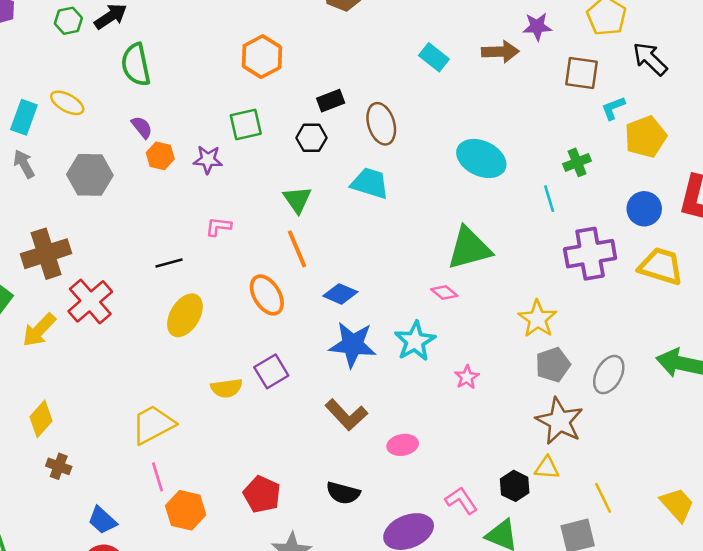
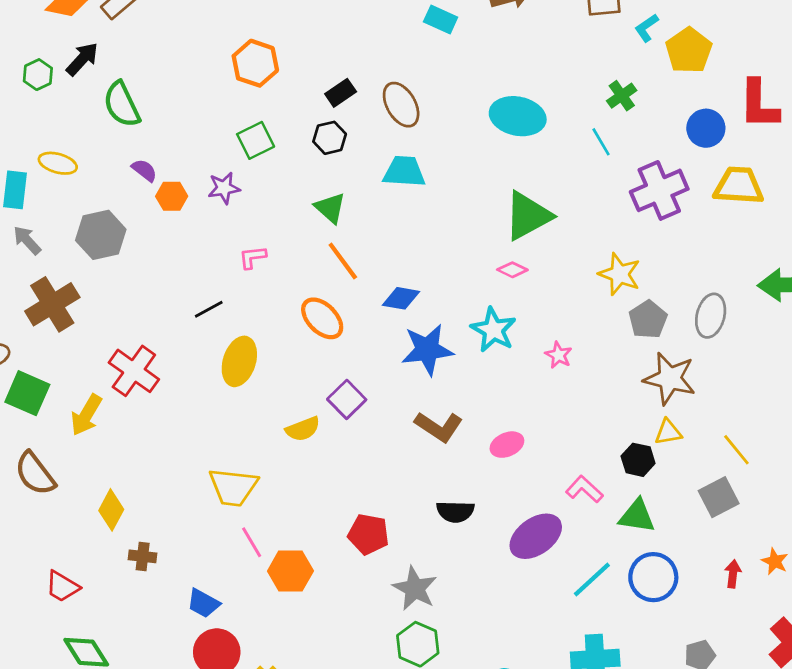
brown cross: (46, 254) -> (52, 304), moved
yellow trapezoid: (153, 425) -> (233, 487), turned -132

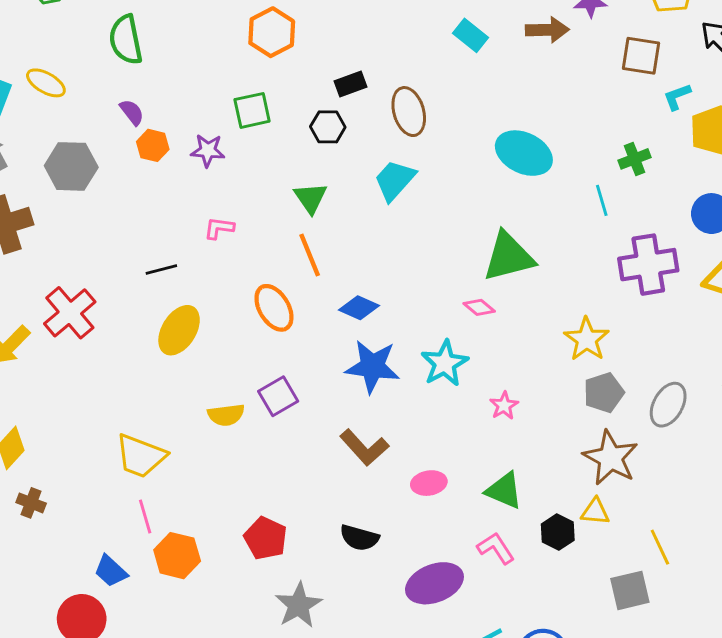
cyan trapezoid: (404, 172) -> (395, 180), turned -66
green triangle: (637, 516) -> (504, 491), moved
blue trapezoid: (203, 603) -> (111, 571), moved

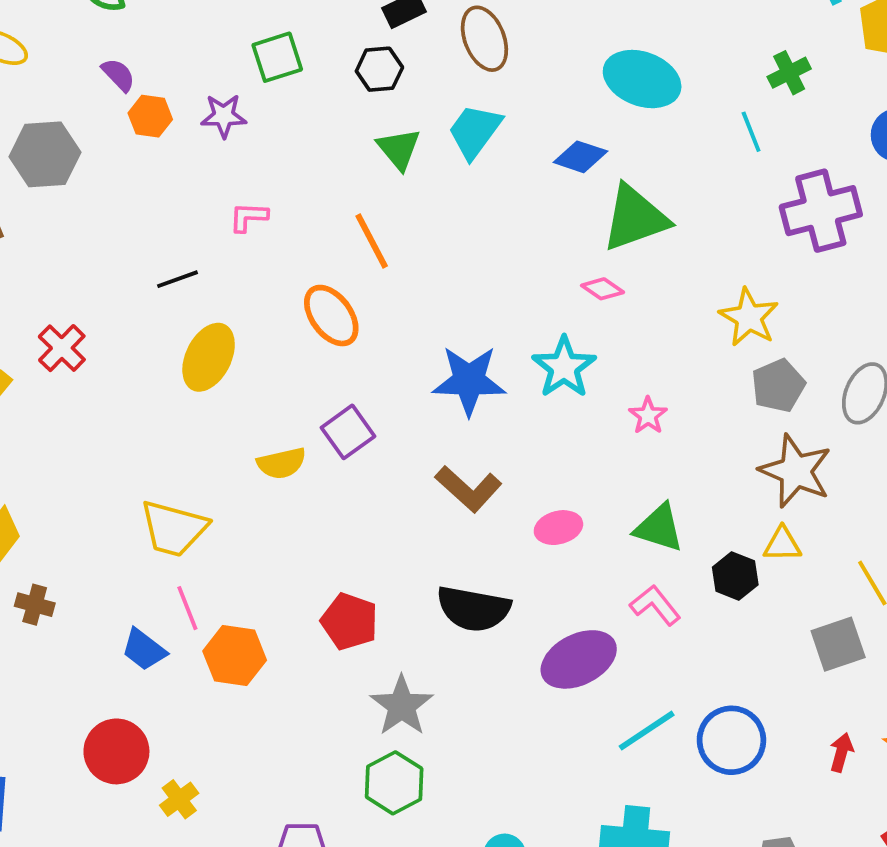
green triangle: (311, 198) -> (399, 149), moved
blue diamond: (359, 308) -> (580, 157), moved
red cross: (70, 313) -> (62, 348), size x0.7
black semicircle: (359, 538) -> (473, 609), size x1.4
blue trapezoid: (111, 571) -> (144, 650), moved

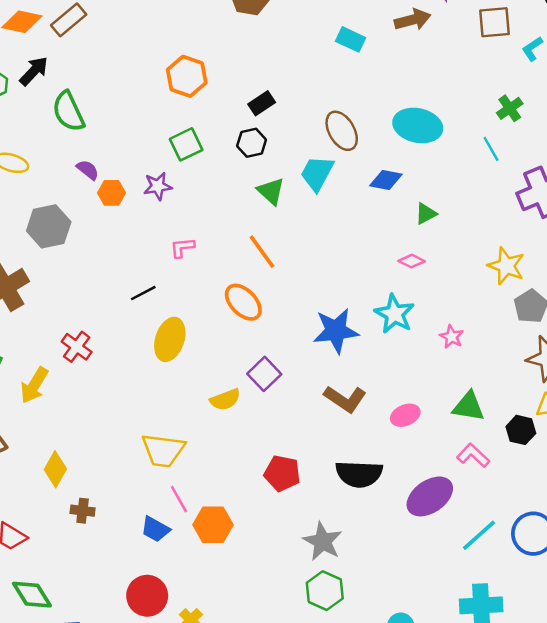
brown ellipse: (484, 39) -> (342, 131), moved
green triangle: (635, 218) -> (426, 214), size x0.5
red pentagon: (349, 621) -> (282, 473), moved

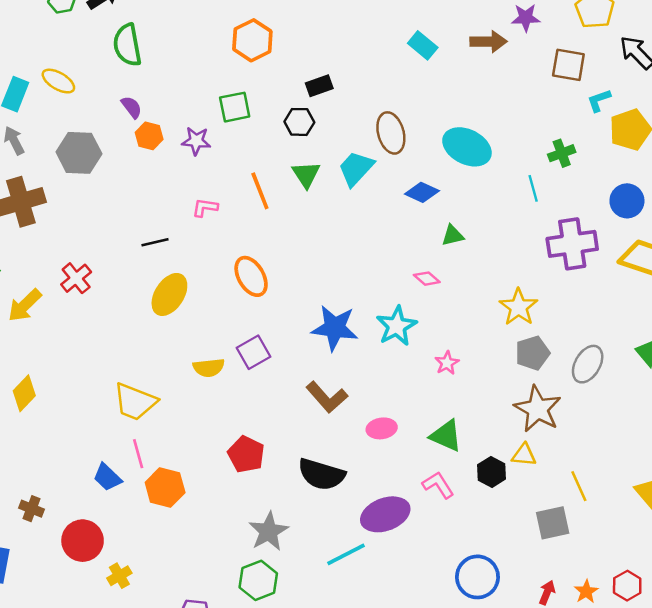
orange line: (262, 252) -> (260, 191), moved
brown cross: (83, 511) -> (32, 509), moved
cyan line: (479, 535) -> (346, 554), moved

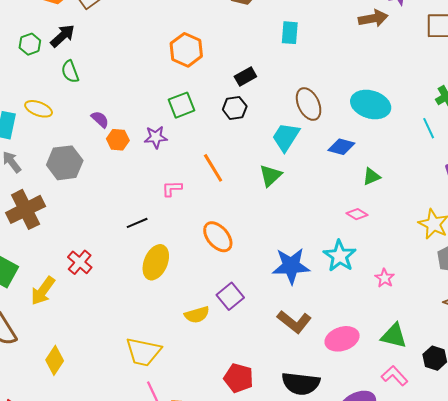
green semicircle: (127, 45) -> (70, 72), moved, size x0.7
cyan rectangle: (423, 45) -> (290, 33), moved, turned 65
green triangle: (306, 174) -> (270, 176), moved, turned 30
pink ellipse: (382, 428) -> (342, 339), size x1.4

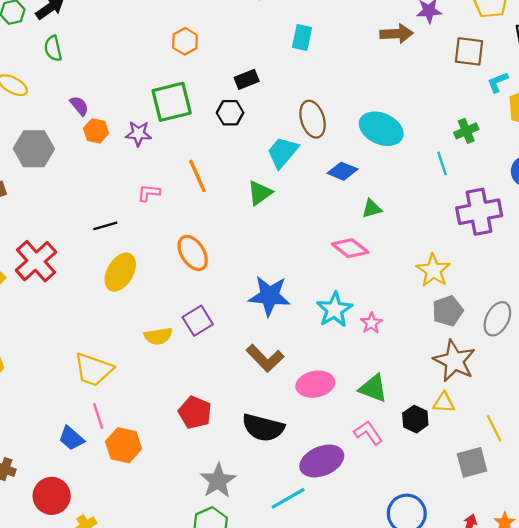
orange hexagon: (186, 50) -> (185, 41), size x0.7
green square: (181, 105) -> (172, 102), size x1.4
pink diamond: (357, 214) -> (350, 248), size x1.5
cyan star: (340, 256) -> (334, 310), moved
red cross: (80, 262) -> (36, 261), size x1.5

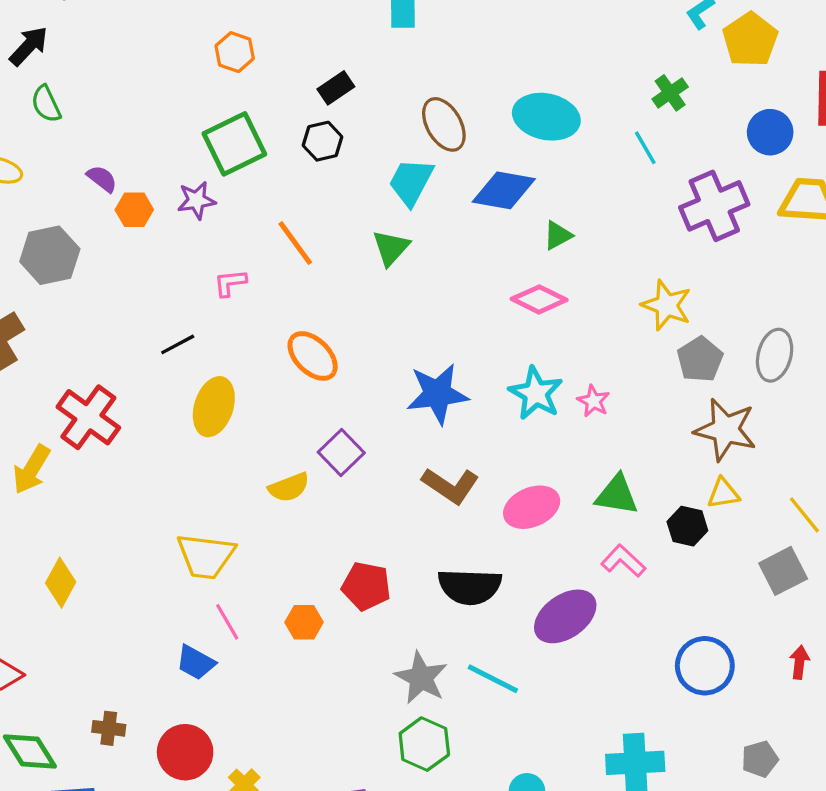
blue diamond: (343, 171) -> (504, 190), size x1.4
orange hexagon: (124, 445) -> (304, 622), moved, size x0.7
cyan line: (288, 498) -> (493, 679), moved, turned 69

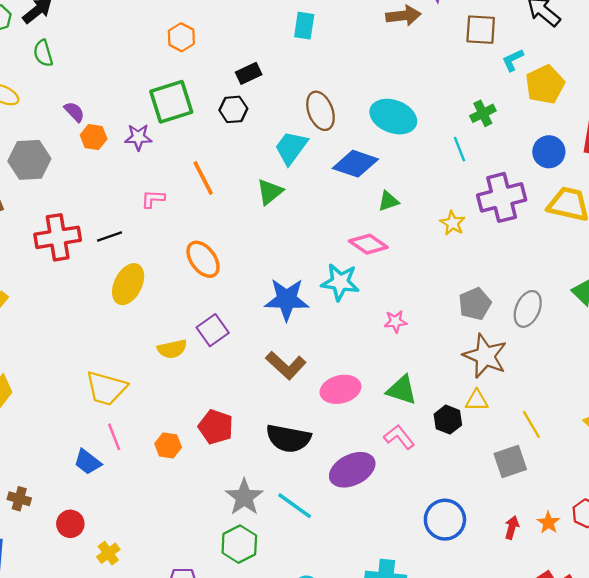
yellow star: (667, 305) -> (453, 223), moved, size x0.7
cyan star: (536, 393) -> (340, 282), moved, turned -30
pink star: (593, 401) -> (395, 321), turned 30
red cross: (88, 417) -> (58, 237), moved, turned 36
red circle: (185, 752) -> (70, 524), size x0.7

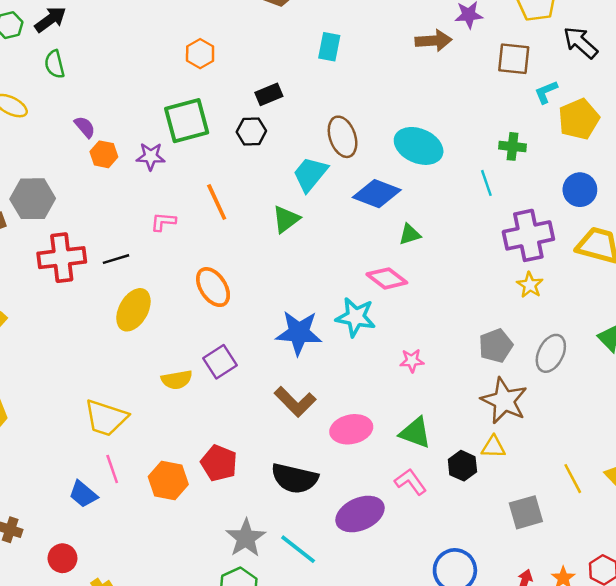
green cross: (483, 113) -> (513, 146), turned 30
gray hexagon: (29, 160) -> (33, 199), moved
yellow star: (453, 223) -> (530, 285), moved
yellow line: (531, 424) -> (573, 479), moved
orange hexagon: (168, 445) -> (168, 480), size x1.4

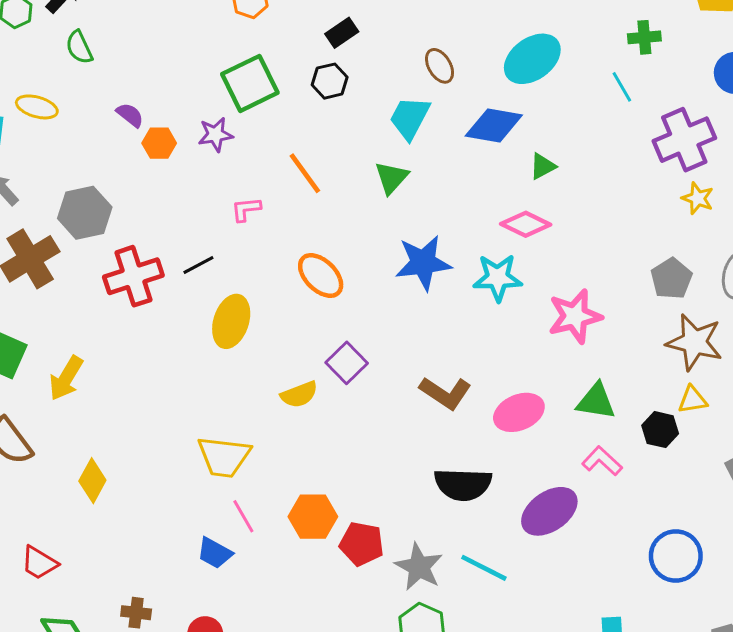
brown ellipse: (343, 137) -> (440, 66), size x0.7
cyan ellipse: (419, 146) -> (532, 59), turned -48
blue star: (299, 333) -> (423, 263), moved
pink star: (412, 361) -> (575, 316), size x1.8
red pentagon: (219, 463) -> (362, 544), moved

